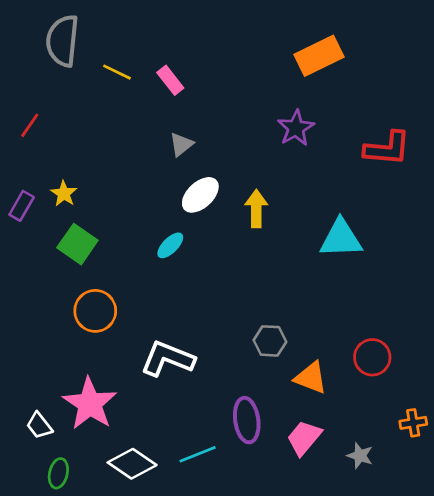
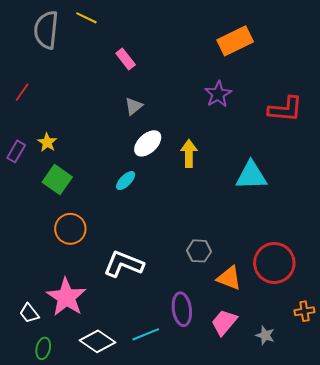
yellow line: (117, 72) -> (86, 18), moved
red circle: (372, 357) -> (274, 263), size x1.5

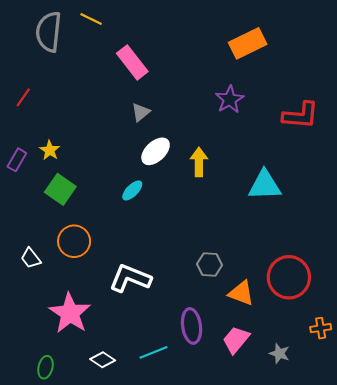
pink rectangle: (126, 59) -> (132, 62), size x1.5
white trapezoid: (29, 313) -> (31, 258), moved
white diamond: (97, 341) -> (103, 360), size x0.7

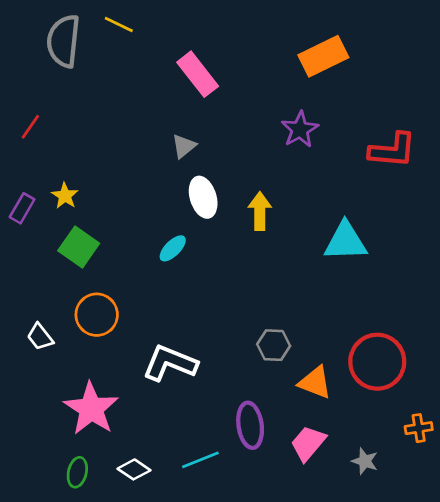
pink rectangle: (132, 62) -> (198, 74), moved
white ellipse: (156, 151) -> (203, 197), turned -64
green ellipse: (46, 367) -> (77, 472), moved

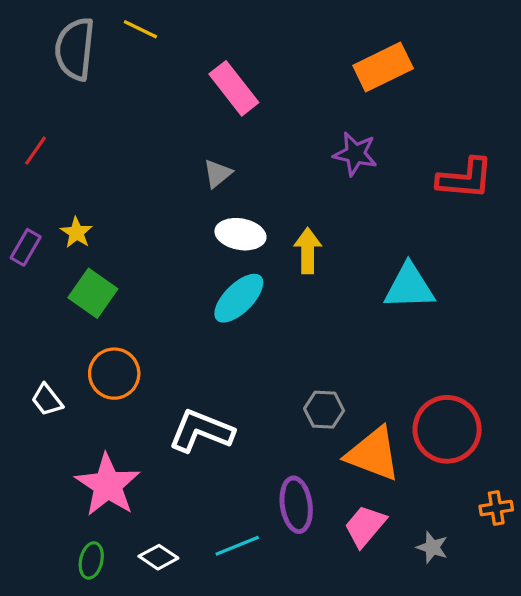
purple star: (300, 129) -> (355, 154), turned -30
white ellipse: (203, 197) -> (240, 234), turned -63
cyan ellipse: (173, 248) -> (239, 298), moved, size x1.6
orange triangle: (315, 382) -> (373, 454), size x1.4

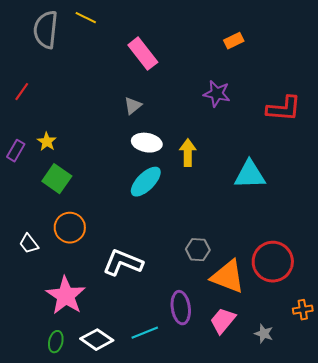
orange rectangle: (383, 67) -> (234, 41), size x0.6
white diamond: (158, 557) -> (97, 340), size x1.4

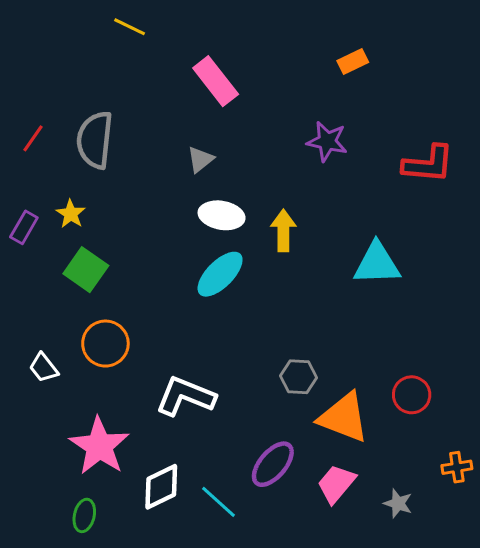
gray semicircle: (46, 30) -> (95, 140), moved
red circle: (273, 262) -> (412, 395), size x0.6
purple ellipse: (181, 308) -> (273, 464), turned 48
cyan line: (145, 333) -> (219, 502), turned 64
white diamond: (97, 340) -> (161, 487), moved, turned -60

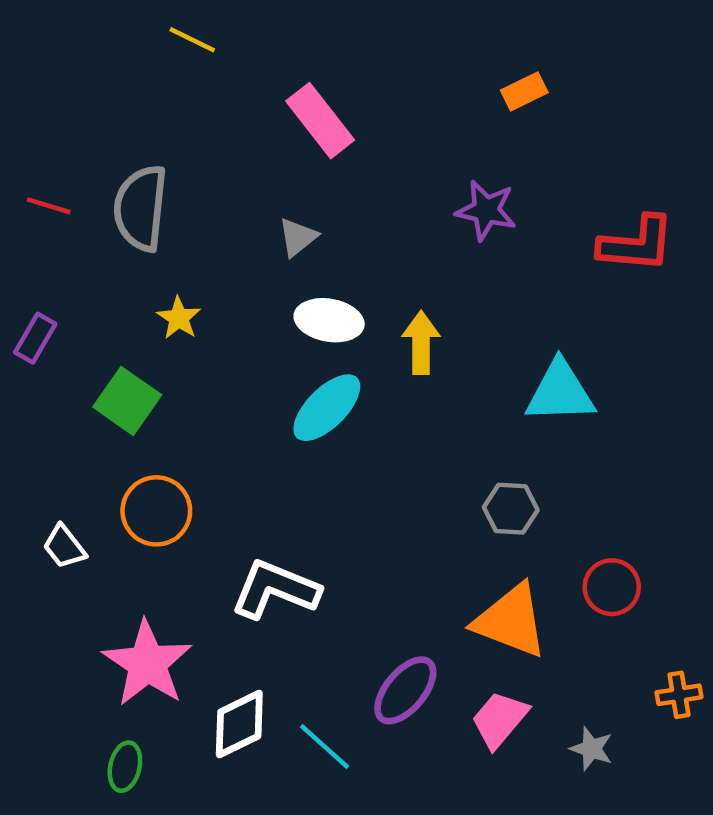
red line: (33, 138) -> (49, 206), turned 72
yellow star: (71, 214) -> (179, 318), moved
gray hexagon: (298, 377) -> (511, 509), moved

